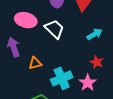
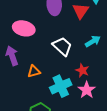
white trapezoid: (54, 29) -> (62, 46), moved
red star: (97, 62) -> (82, 70), moved

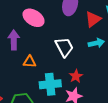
cyan arrow: (93, 41) -> (96, 43), moved

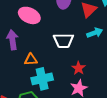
white trapezoid: (64, 47) -> (63, 41), turned 125
cyan cross: (50, 84) -> (42, 79), moved

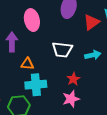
pink ellipse: (29, 15) -> (32, 20), turned 45
cyan arrow: (95, 33) -> (93, 55), moved

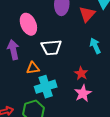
white trapezoid: (62, 50) -> (51, 47), moved
cyan arrow: (93, 55) -> (95, 46), turned -91

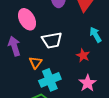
orange triangle: (33, 68) -> (36, 63), turned -40
red star: (81, 73) -> (83, 55), moved

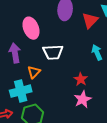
red star: (83, 55) -> (81, 79), moved
cyan cross: (50, 80) -> (21, 91), moved

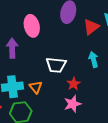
white trapezoid: (53, 52) -> (56, 65), moved
orange triangle: (34, 72) -> (36, 87), moved, turned -32

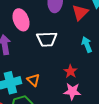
white trapezoid: (56, 65) -> (47, 39), moved
pink star: (73, 104) -> (72, 91), turned 30

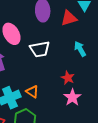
red triangle: (80, 12) -> (69, 18), turned 36
pink star: (72, 91) -> (72, 97), turned -30

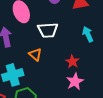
orange triangle: (32, 92) -> (35, 54), moved

